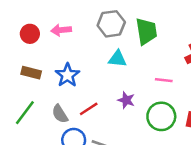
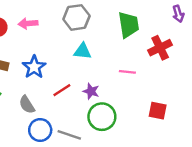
green trapezoid: (146, 31) -> (129, 25), moved
red line: (89, 109) -> (62, 90), moved
green circle: (161, 116) -> (102, 117), moved

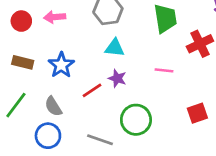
purple star: (91, 91) -> (117, 78), moved
red square: (158, 111) -> (197, 113), turned -30
blue circle: (40, 130) -> (48, 136), moved

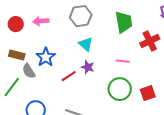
cyan triangle: (115, 48) -> (86, 44), turned 35
gray semicircle: (53, 106) -> (29, 71), moved
green circle: (136, 120) -> (120, 89), moved

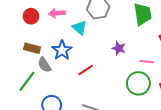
cyan triangle: (86, 44) -> (80, 28), moved
pink line: (123, 61) -> (147, 62), moved
purple star: (88, 67) -> (119, 48), moved

